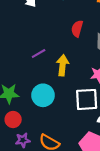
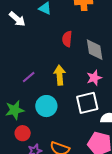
purple line: (39, 53) -> (29, 77), moved

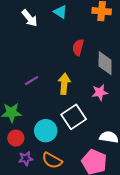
white square: (87, 103) -> (74, 117), moved, turned -30
cyan circle: (46, 106) -> (46, 131), moved

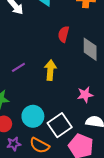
pink star: (100, 92) -> (85, 95), moved
white square: (74, 117) -> (60, 125), moved

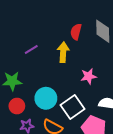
red semicircle: (64, 34) -> (76, 32), moved
pink star: (85, 95) -> (89, 76), moved

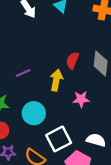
pink star: (89, 76) -> (81, 99), moved
cyan circle: (46, 98) -> (34, 113), moved

